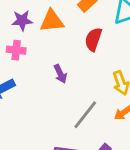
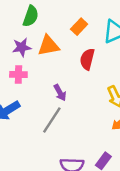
gray line: (85, 115) -> (52, 120), moved

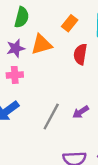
purple arrow: (60, 93) -> (81, 112), moved, turned 91

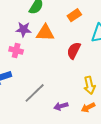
orange rectangle: (70, 23) -> (74, 15), moved
purple arrow: (81, 112) -> (61, 106), moved

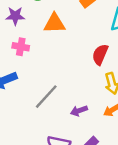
purple star: (23, 29) -> (15, 16), moved
red semicircle: (74, 50) -> (100, 54), moved

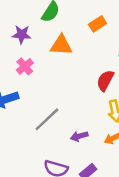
pink cross: (21, 47) -> (25, 66), turned 35

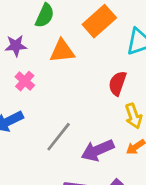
orange rectangle: (98, 24) -> (99, 21), size x1.6
purple arrow: (79, 136) -> (98, 150), size x1.6

